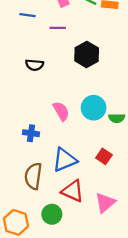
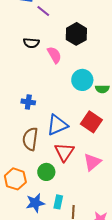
purple line: (58, 28) -> (43, 11), moved, turned 40
pink semicircle: (61, 111) -> (54, 55), moved
red square: (104, 156) -> (91, 122), size x1.5
red triangle: (73, 191) -> (64, 152), turned 40

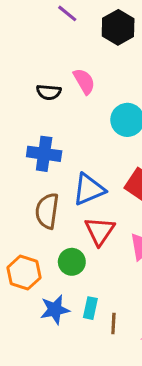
black hexagon: (76, 34) -> (118, 27), moved
black semicircle: (31, 43) -> (49, 92), moved
blue cross: (28, 102) -> (44, 154), size x1.5

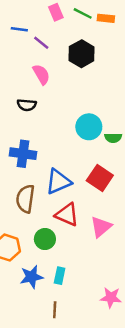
pink semicircle: (84, 81) -> (41, 74), moved
red triangle: (100, 231) -> (67, 215), turned -40
brown line: (113, 324) -> (55, 310), moved

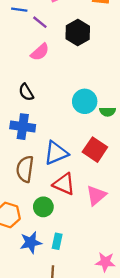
pink semicircle: (41, 74) -> (40, 52), turned 78
black semicircle: (27, 105) -> (26, 92), moved, turned 54

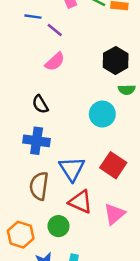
black hexagon: (78, 33) -> (116, 60), moved
green semicircle: (108, 112) -> (127, 90), moved
blue triangle: (56, 153) -> (72, 169), turned -40

